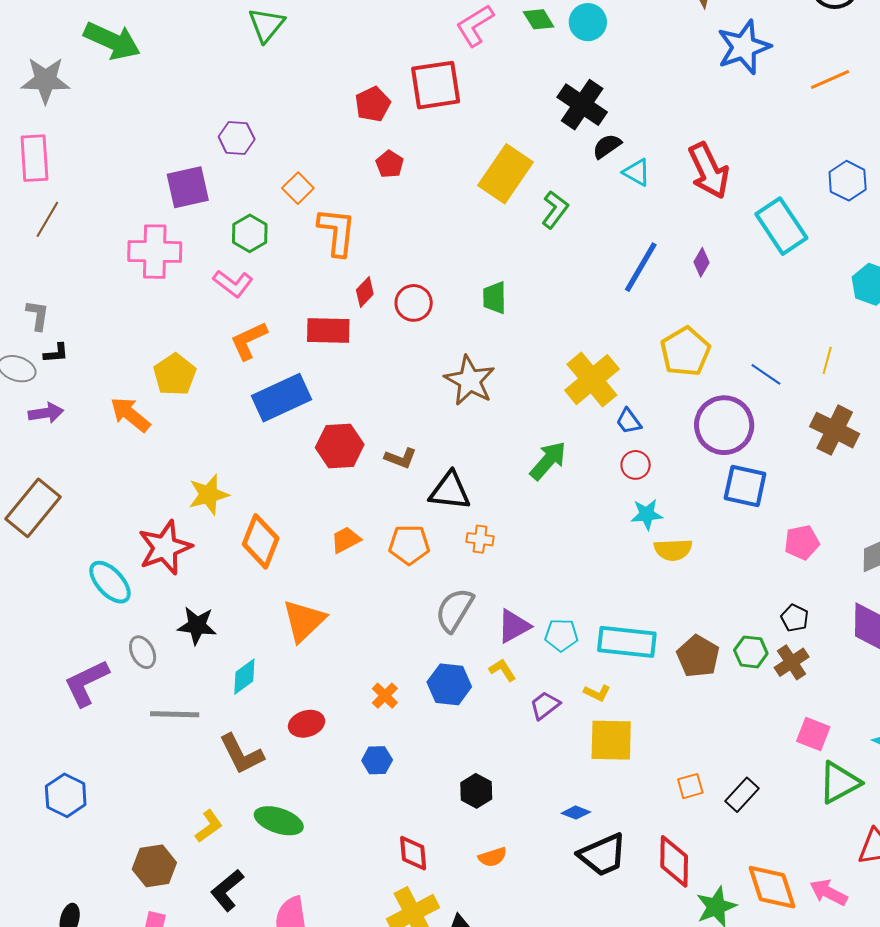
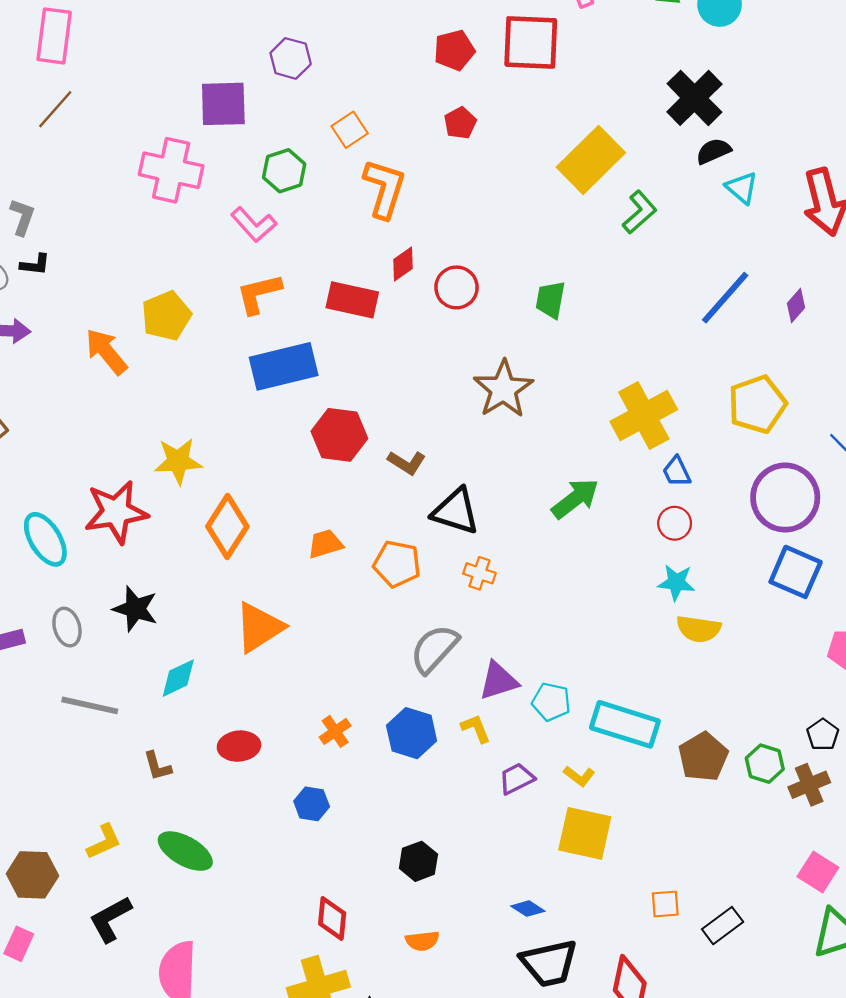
brown L-shape: (241, 754) -> (157, 766), size x0.6

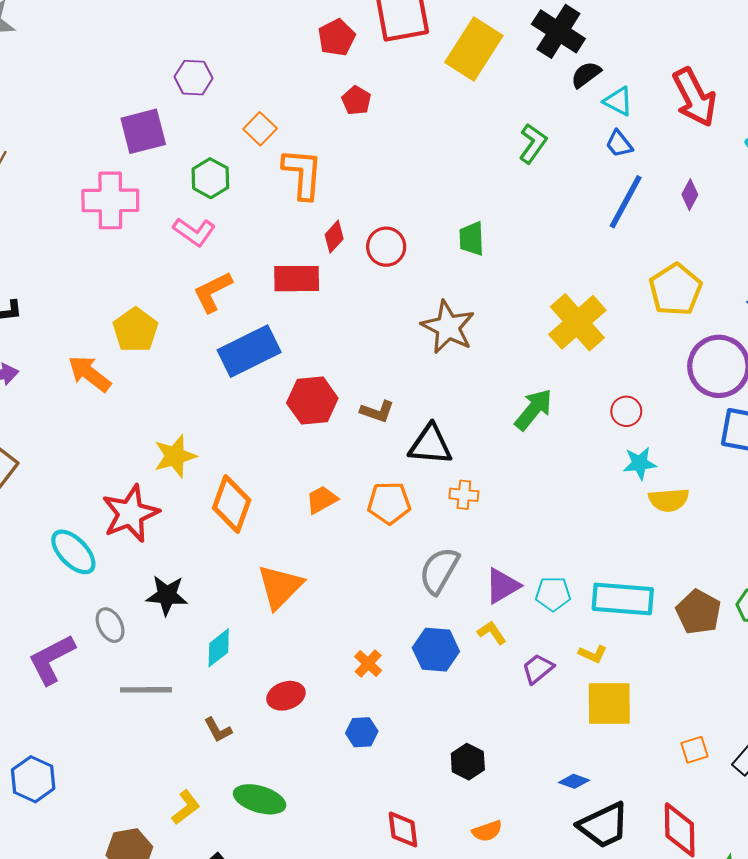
yellow rectangle: (591, 160) -> (474, 49), moved
blue trapezoid: (677, 472) -> (619, 144), moved

